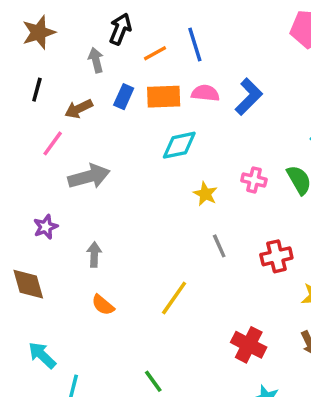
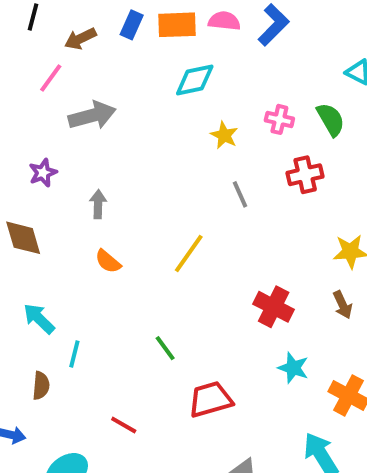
red cross: (276, 256) -> (305, 175), moved

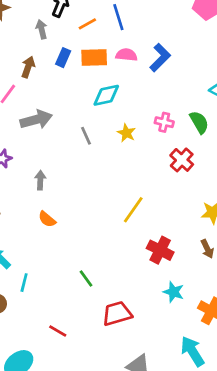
brown arrow: (80, 39) -> (28, 67), turned 135
red cross: (305, 175) -> (182, 160), turned -35
gray line: (240, 194) -> (86, 136), moved
yellow line: (189, 254) -> (133, 210), moved

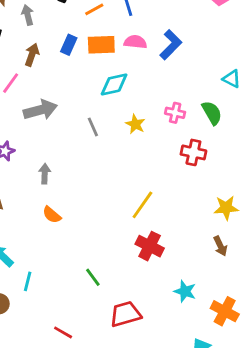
gray arrow: (42, 29) -> (28, 15), moved
red cross: (182, 160) -> (193, 152), turned -30
red cross: (160, 250) -> (150, 246), moved

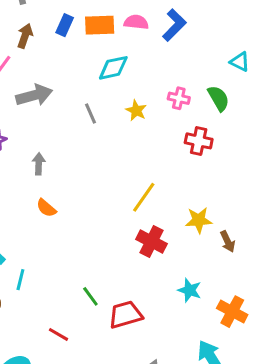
yellow star: (226, 208) -> (199, 220), moved
green line: (93, 277) -> (90, 296), moved

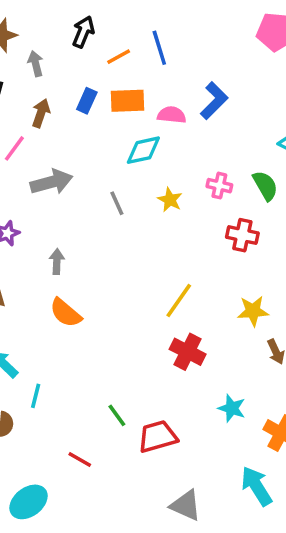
pink semicircle: (136, 22) -> (172, 115), moved
orange semicircle: (46, 208) -> (66, 313), size x1.4
yellow star: (199, 220) -> (253, 311), moved

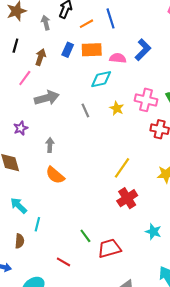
gray arrow: (36, 64) -> (46, 23), moved
pink cross: (219, 186) -> (146, 100), size x1.5
red cross: (188, 352) -> (127, 198), turned 30

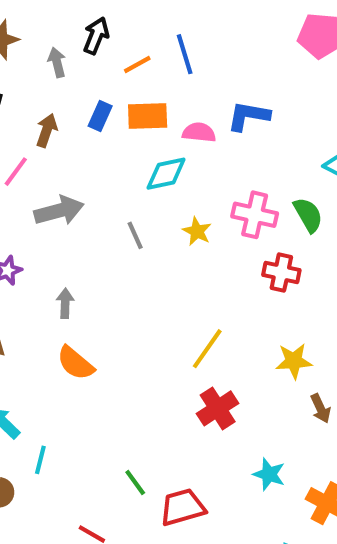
blue L-shape: (143, 50) -> (248, 116), turned -125

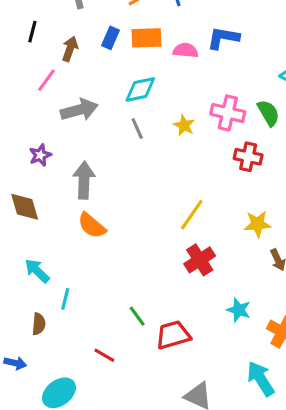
cyan diamond: (166, 174) -> (140, 90), moved
gray arrow: (65, 303) -> (84, 180), size x1.6

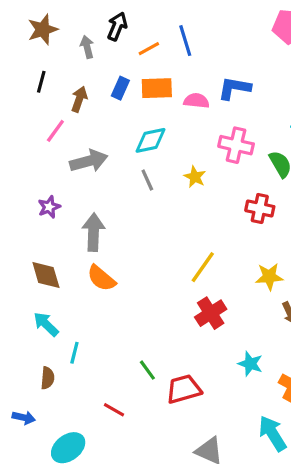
pink cross: (228, 113) -> (236, 145), moved
brown diamond: (25, 207) -> (46, 275), moved

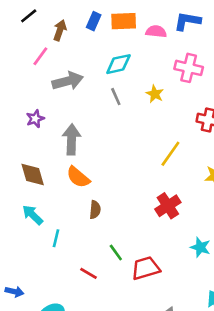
black line: (41, 82) -> (29, 16), turned 36
yellow line: (203, 267) -> (170, 154), moved
brown semicircle: (48, 378) -> (95, 210), moved
red line: (114, 410) -> (88, 273), moved

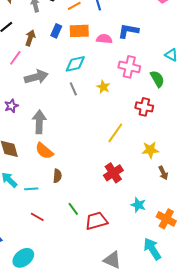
cyan line: (56, 238) -> (31, 189), moved, turned 72
red line: (88, 273) -> (37, 217), moved

